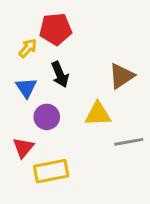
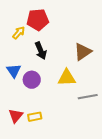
blue triangle: (26, 88) -> (14, 71), moved
red triangle: (23, 148) -> (16, 116), moved
yellow rectangle: (51, 171) -> (35, 117), size x0.6

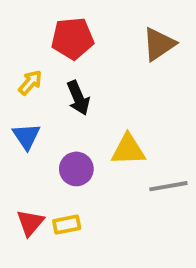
yellow arrow: (19, 33) -> (30, 83), moved
brown triangle: (83, 52) -> (159, 44), moved
purple circle: (32, 80) -> (76, 169), moved

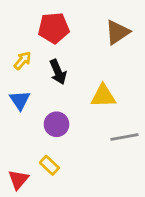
yellow triangle: (128, 150) -> (103, 96), moved
red triangle: (30, 223) -> (18, 179), moved
yellow rectangle: (67, 225) -> (49, 165), turned 54

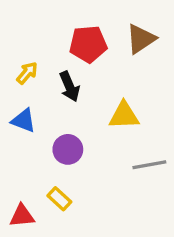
red pentagon: (54, 28) -> (88, 44), moved
blue triangle: (20, 100) -> (24, 121), turned -35
red triangle: (18, 179) -> (22, 216), turned 45

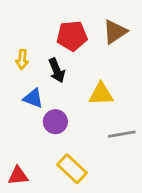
yellow arrow: (27, 73) -> (22, 59), turned 144
blue triangle: (24, 121) -> (33, 98), moved
yellow rectangle: (59, 199) -> (72, 169), moved, size x1.5

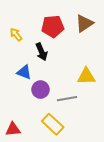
yellow arrow: (22, 59) -> (16, 35), moved, turned 136
yellow triangle: (101, 94) -> (86, 76), moved
gray line: (122, 134) -> (67, 99), moved

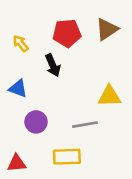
blue triangle: (24, 72) -> (18, 88), moved
purple circle: (40, 90) -> (36, 122), moved
yellow rectangle: (53, 124) -> (67, 157), turned -45

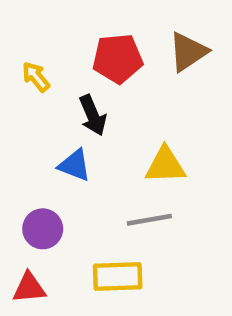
blue triangle: (18, 88) -> (74, 165), moved
yellow triangle: (109, 96) -> (165, 165), moved
purple circle: (36, 122) -> (43, 229), moved

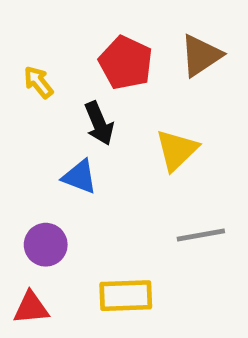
red pentagon: (118, 59) -> (126, 63), turned 30
yellow triangle: (165, 165) -> (177, 150), moved, turned -42
gray line: (149, 220) -> (201, 235), moved

